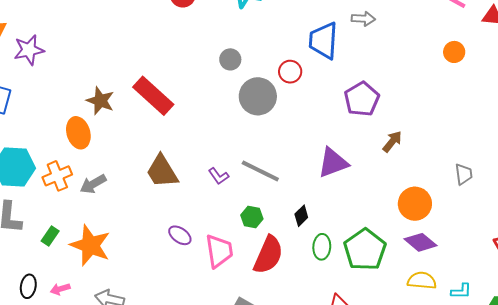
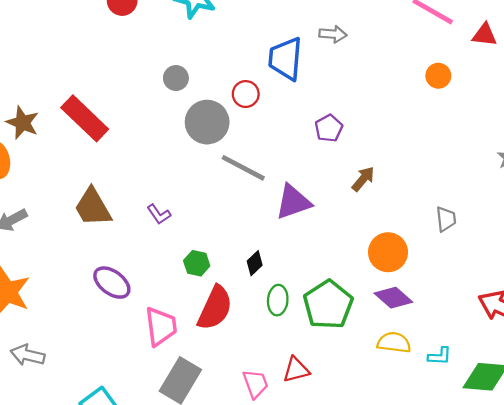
purple pentagon: (362, 99) -> (329, 128), size x0.7
gray line: (260, 171) -> (243, 168), moved
purple ellipse: (180, 235) -> (112, 283), size x1.4
pink trapezoid: (219, 251) -> (161, 326), moved

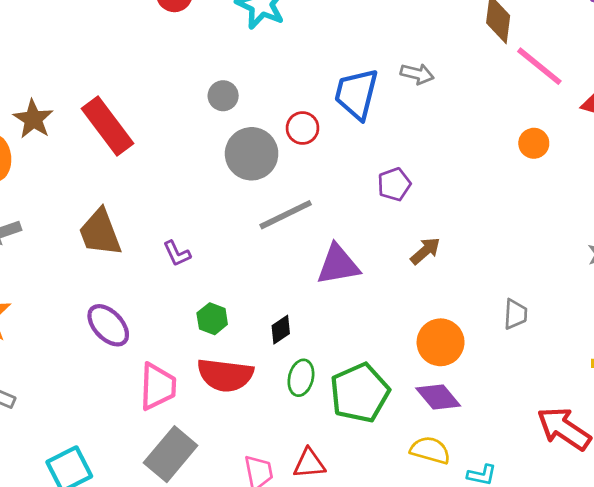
gray line: (243, 168) -> (286, 215), turned -63
red semicircle: (215, 308) -> (225, 375), turned 63

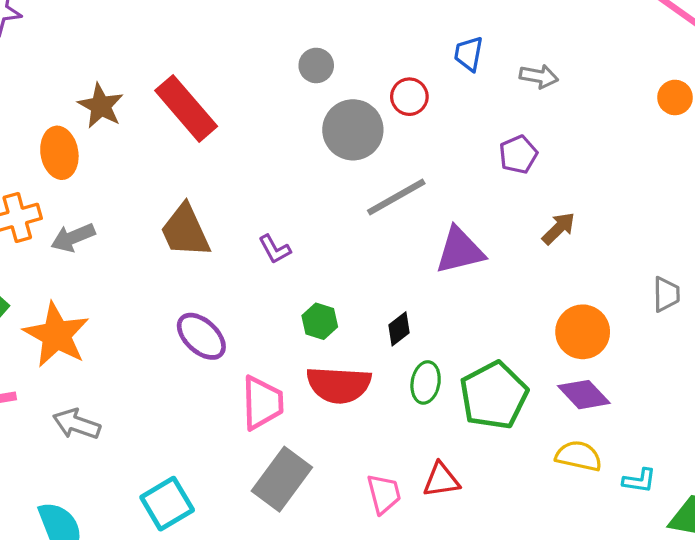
gray arrow: (417, 74) -> (539, 76), moved
blue trapezoid: (356, 94) -> (469, 54), size x0.6

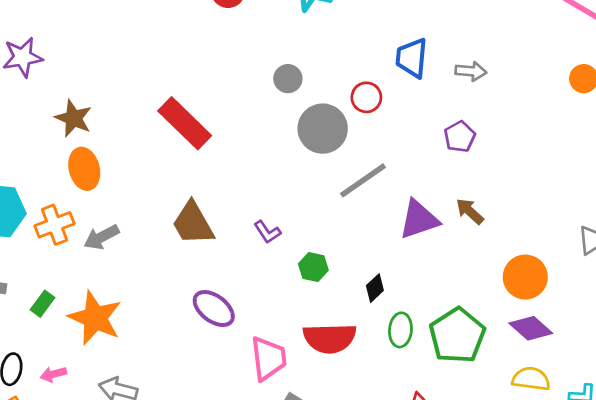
blue trapezoid: (469, 54) -> (412, 58), size x1.4
brown star: (101, 106) -> (73, 118), moved
brown arrow: (559, 228) -> (470, 211), moved, turned -88
green hexagon: (320, 321) -> (313, 267), moved

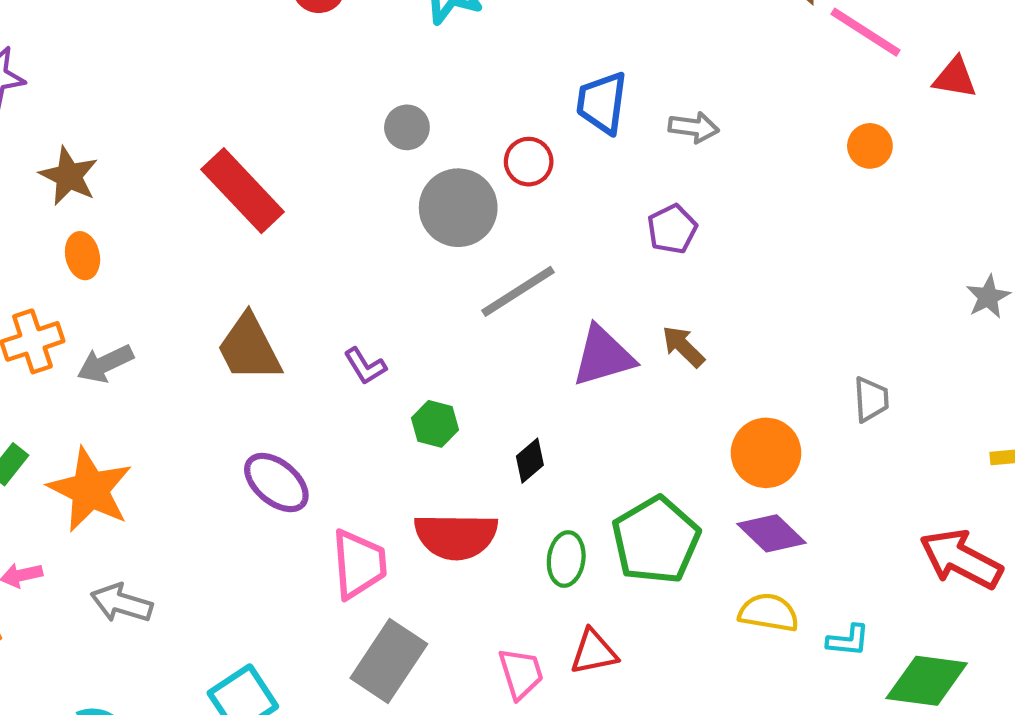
orange ellipse: (84, 169) -> (83, 256), size x0.7
green ellipse: (400, 330) -> (566, 559), moved

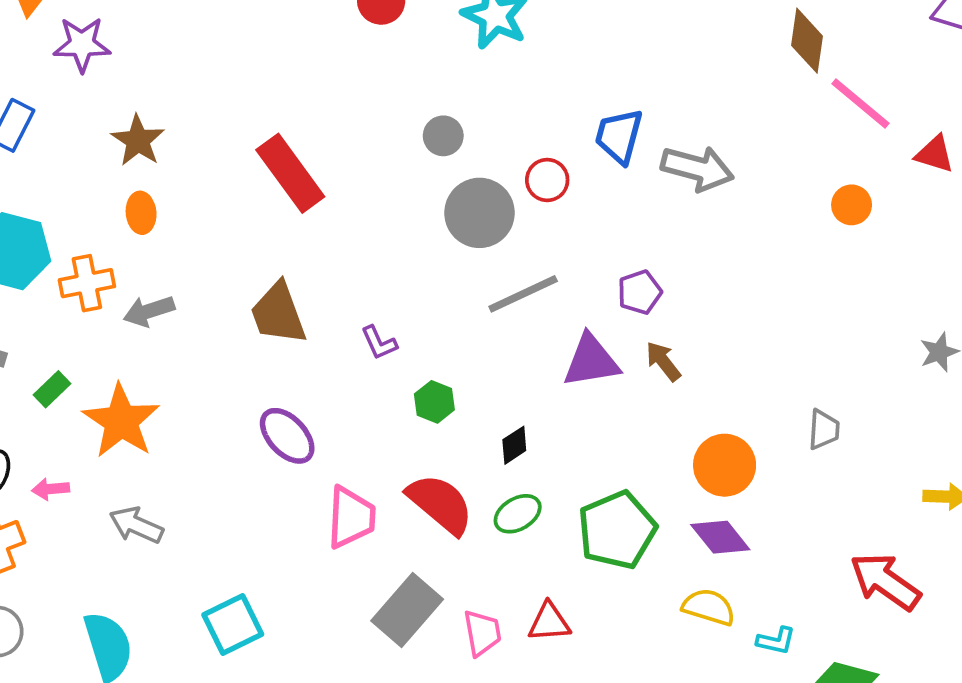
gray arrow: (694, 127) -> (697, 168), size x1.6
purple pentagon: (672, 229) -> (640, 292), moved
red semicircle: (456, 536) -> (440, 504), turned -148
green ellipse: (566, 559) -> (518, 514), moved, turned 45
gray rectangle: (389, 661) -> (407, 610), moved

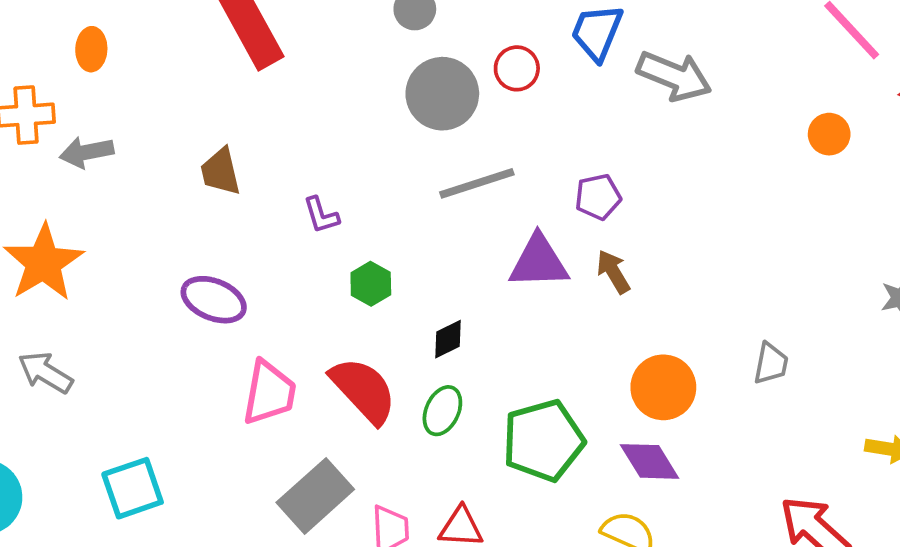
brown trapezoid: (278, 313) -> (220, 172), size x0.7
purple ellipse: (287, 436) -> (214, 300), turned -32
green ellipse: (518, 514) -> (442, 411), turned -42

